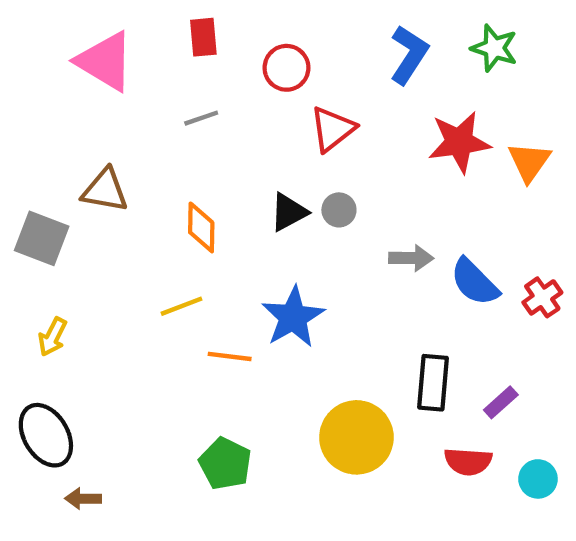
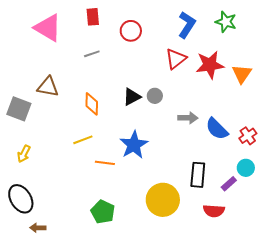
red triangle: (332, 129) -> (176, 59), moved
cyan circle: (538, 479) -> (246, 168), moved

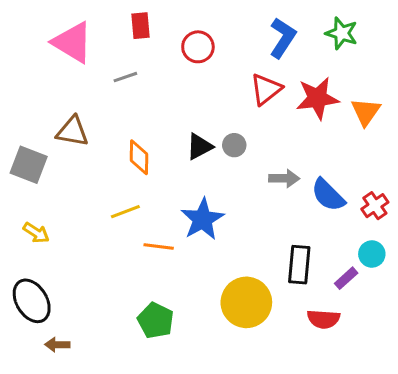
gray line: (92, 54) -> (125, 77), moved
yellow arrow: (24, 154) -> (36, 233), turned -84

